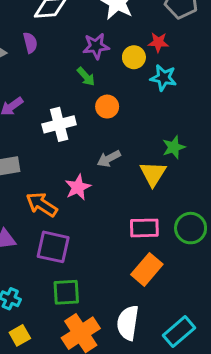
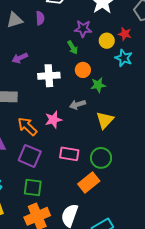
green star: (174, 147) -> (98, 85), moved
pink rectangle: (144, 228) -> (69, 154), moved
green circle: (191, 228) -> (101, 158), moved

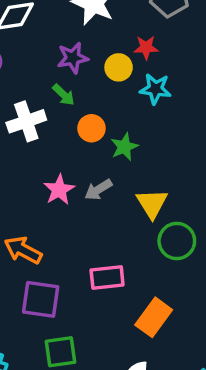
white cross: (49, 76) -> (26, 121), moved
pink star: (53, 120) -> (59, 190), moved
green circle: (101, 158) -> (177, 241), moved

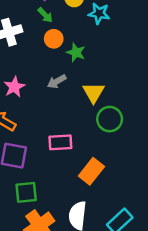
green arrow: (64, 95) -> (45, 15), moved
green star: (124, 147) -> (76, 53), turned -30
pink star: (59, 190) -> (14, 87), moved

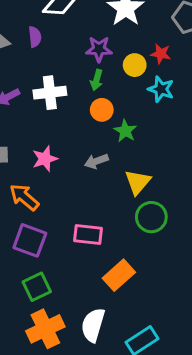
green arrow: (45, 15) -> (97, 80), turned 49
green square: (26, 192) -> (37, 287), turned -30

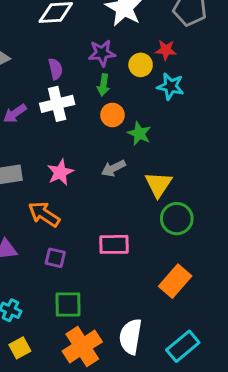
purple semicircle: (35, 37) -> (55, 69), moved
purple square: (30, 240) -> (55, 258), size x0.6
orange rectangle: (119, 275) -> (175, 281), moved
green square: (37, 287) -> (68, 304), turned 32

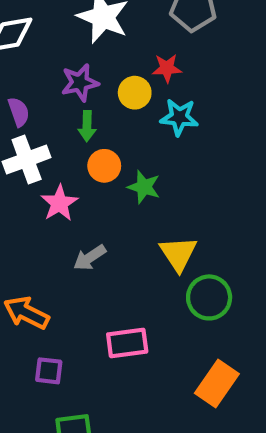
gray arrow: (113, 168) -> (90, 258), moved
pink star: (60, 172) -> (59, 203), moved

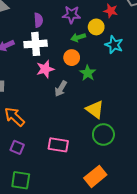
red star: (167, 68) -> (111, 11), moved
green arrow: (87, 126) -> (78, 37), moved, turned 56
yellow triangle: (178, 254) -> (95, 109), turned -36
gray arrow: (90, 258) -> (61, 89), moved, turned -42

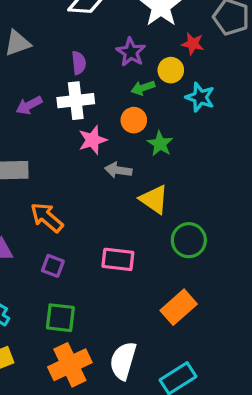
purple star: (71, 15) -> (131, 52), turned 30
gray arrow: (61, 89) -> (118, 170), turned 70
yellow triangle: (95, 109) -> (154, 199), moved

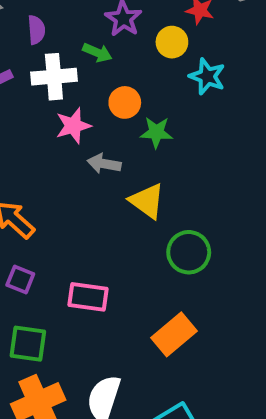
purple semicircle: (79, 63) -> (36, 30), moved
green arrow: (143, 88) -> (97, 53), moved, turned -140
green star: (160, 144) -> (156, 132), turned -30
pink rectangle: (118, 259) -> (88, 297), moved

